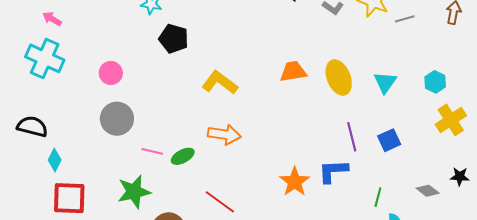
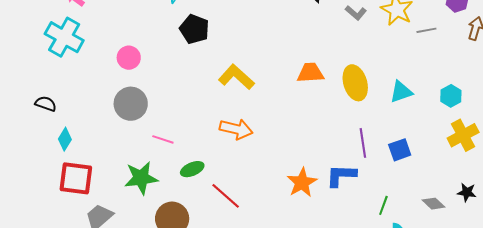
cyan triangle: (385, 82) -> (401, 92), turned 30
black semicircle: (32, 126) -> (46, 104), size x0.7
green ellipse: (183, 156) -> (192, 169), moved

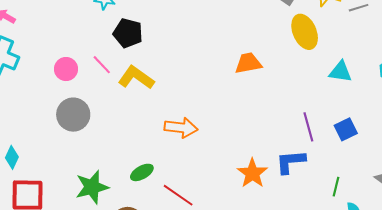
yellow L-shape: (236, 77) -> (136, 78), moved
yellow ellipse: (355, 83) -> (305, 32), moved
cyan triangle: (401, 92) -> (340, 72), turned 35
pink line: (163, 139) -> (102, 65), moved, turned 35

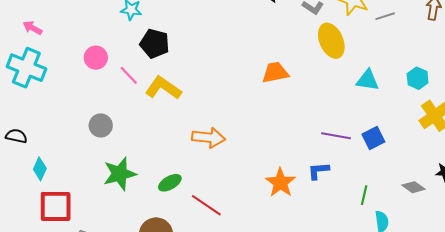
pink circle: (66, 69) -> (96, 58), moved
gray circle: (73, 115) -> (101, 125), size x0.7
purple line: (308, 127) -> (336, 136), turned -64
blue L-shape: (291, 162) -> (318, 171), size x0.7
green star: (92, 187) -> (120, 174), moved

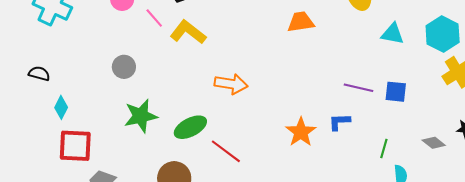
cyan hexagon: (418, 78) -> (443, 34), size x1.6
blue square: (373, 138) -> (396, 92), turned 30
green ellipse: (170, 183) -> (190, 127), size x1.4

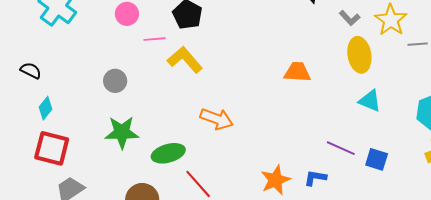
pink line: (154, 18) -> (155, 39), turned -65
cyan triangle: (392, 34) -> (370, 101), moved

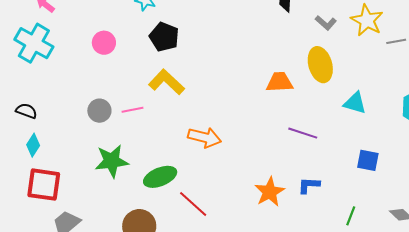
pink line: (155, 39) -> (132, 110), moved
yellow ellipse: (359, 55) -> (320, 65), moved
black semicircle: (31, 71) -> (26, 111), moved
purple line: (341, 148) -> (303, 133), moved

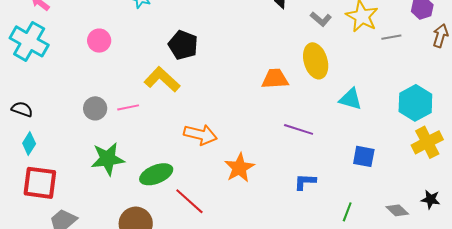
black pentagon: (164, 37) -> (183, 45), moved
orange star: (270, 192) -> (239, 168), moved

